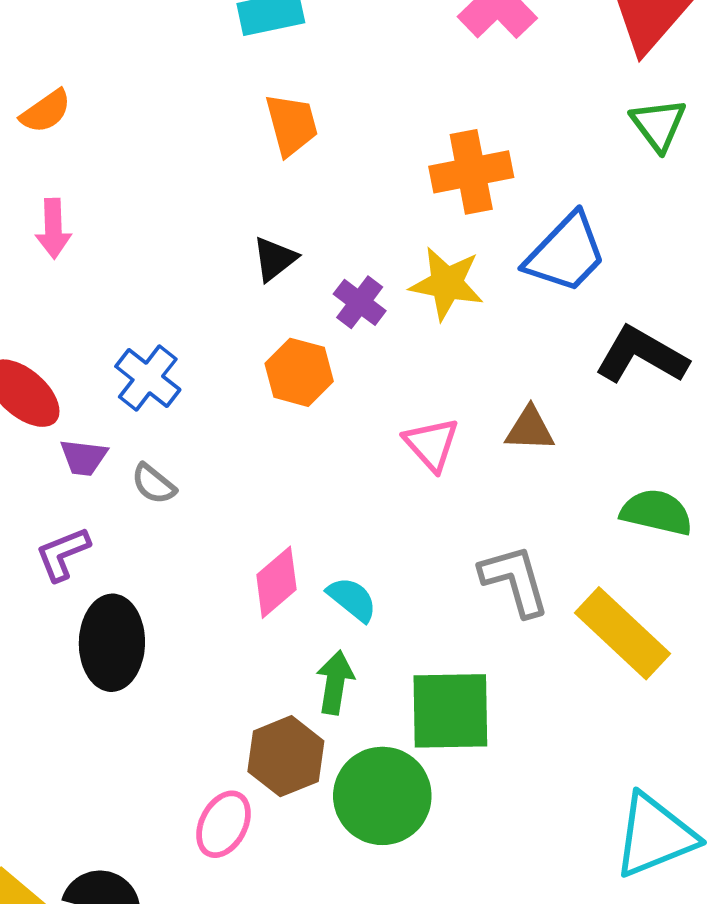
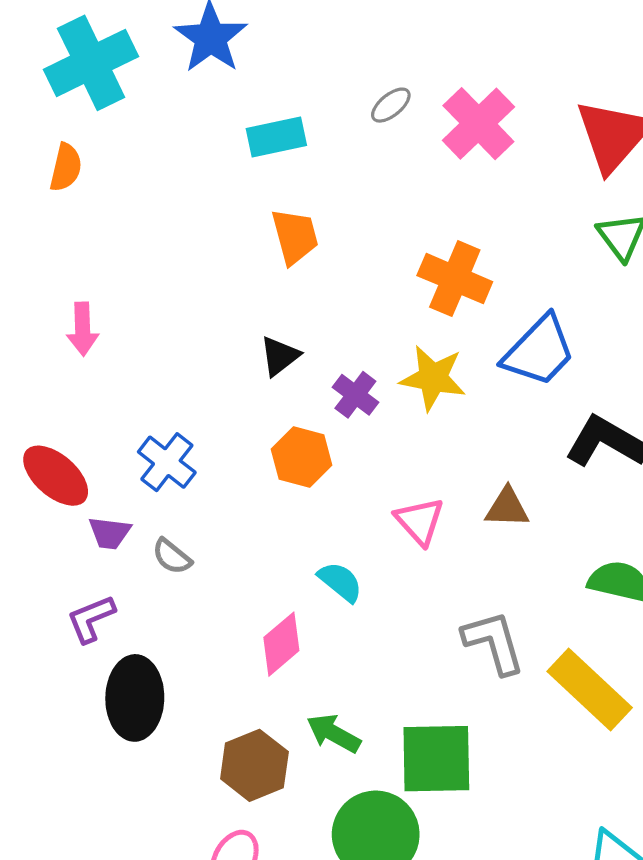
orange semicircle: (46, 111) -> (66, 167), moved, turned -42
orange cross: (471, 172) -> (455, 279), turned 34
cyan semicircle: (352, 599) -> (340, 582), moved
green arrow: (335, 682) -> (334, 733), turned -70
brown hexagon: (286, 756) -> (254, 765), moved

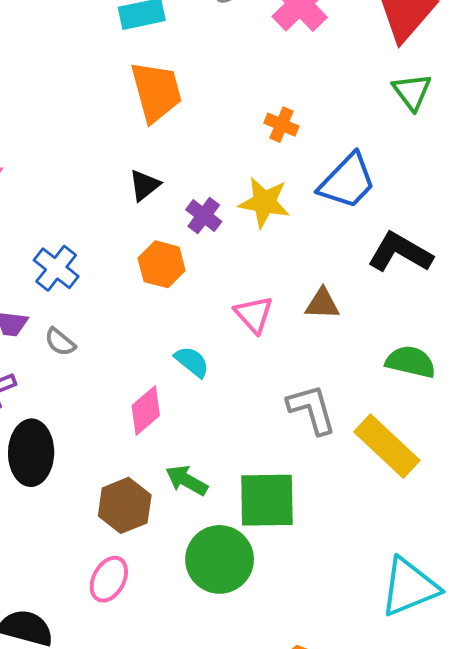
orange trapezoid: (295, 236) -> (156, 92), size x1.4
orange cross: (455, 279) -> (281, 125), size x0.6

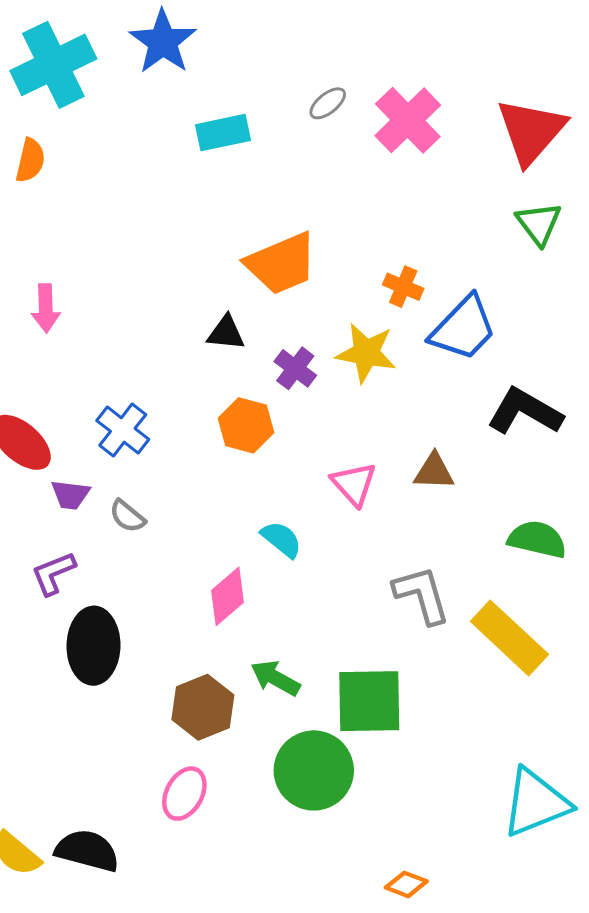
orange trapezoid: (156, 92) -> (281, 264), moved, turned 82
orange cross: (281, 125) -> (403, 287), moved
black triangle: (144, 185) -> (226, 333), turned 44

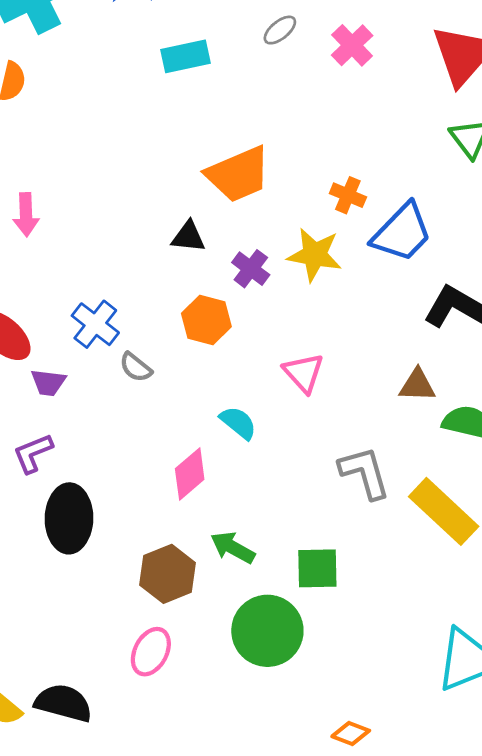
pink cross: (408, 120) -> (352, 45), size x0.7
brown triangle: (434, 472) -> (417, 385), moved
gray semicircle: (127, 516) -> (136, 367), moved
green square: (369, 701) -> (317, 568), size x0.7

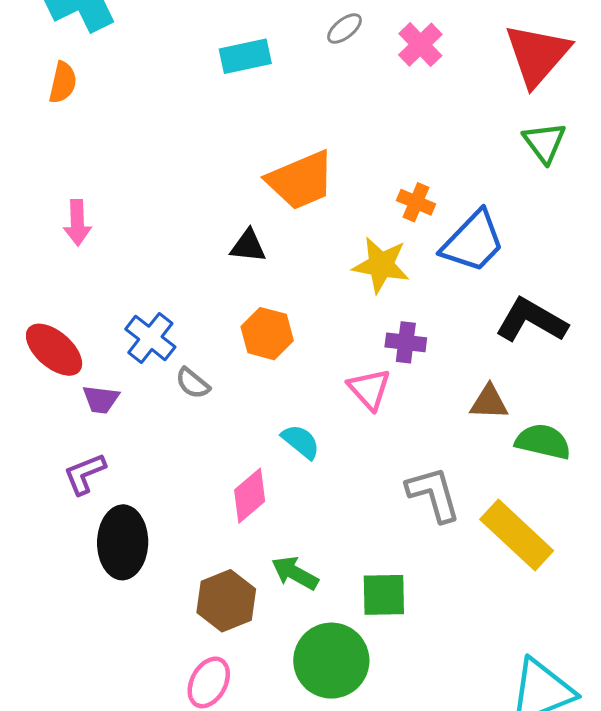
purple cross: (251, 269) -> (406, 342), moved, turned -30

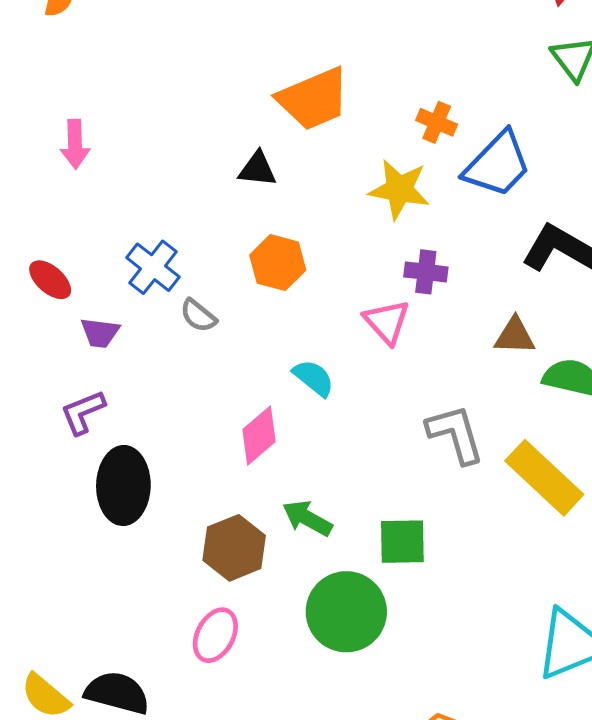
red ellipse: (54, 350) -> (50, 280), size x0.7

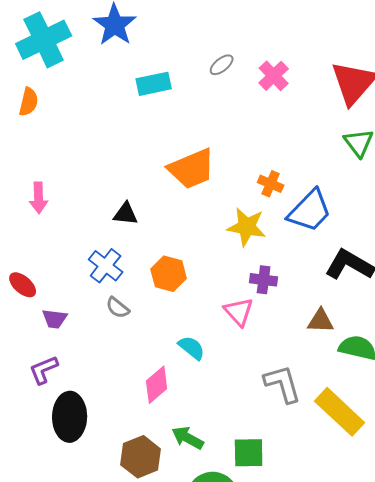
black triangle: (257, 169) -> (126, 214), moved
blue cross: (153, 267) -> (106, 266), moved

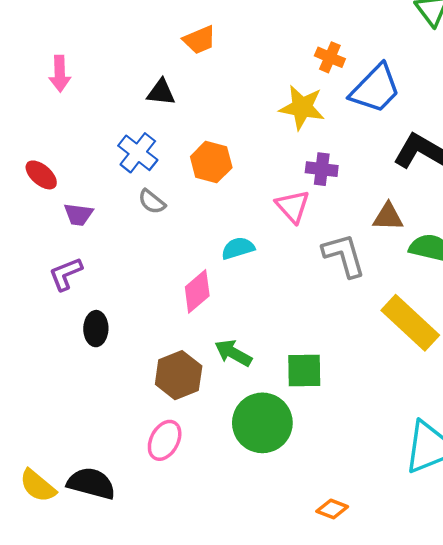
orange trapezoid: (192, 169) -> (199, 40), moved, size x0.6
cyan semicircle: (192, 348) -> (238, 248), turned -56
gray L-shape: (283, 384) -> (344, 255), moved
black ellipse: (70, 417) -> (96, 329), size x0.6

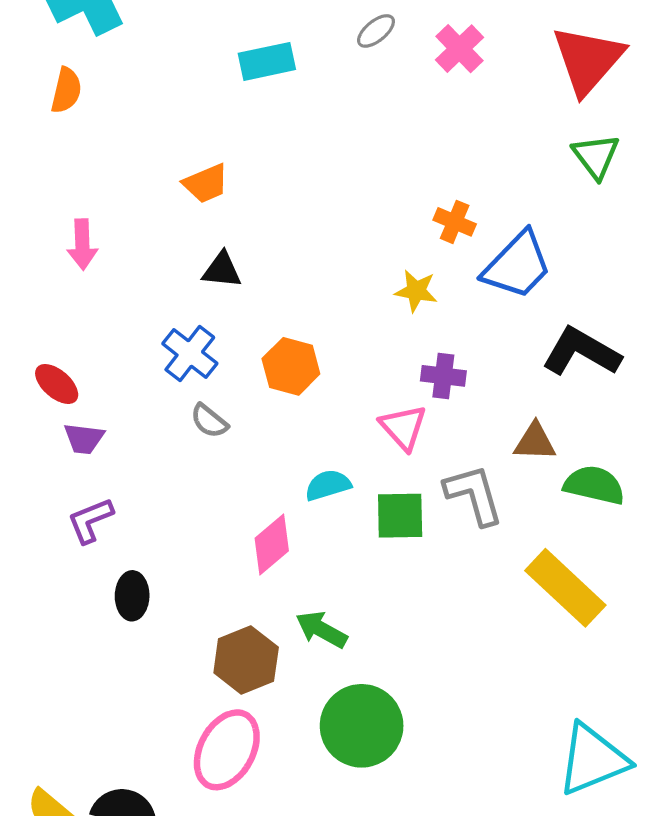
orange trapezoid: (199, 40) -> (206, 183), moved
yellow star: (302, 107) -> (416, 291), size x0.7
purple trapezoid: (78, 214) -> (84, 439), moved
green square: (304, 370) -> (400, 516), moved
pink ellipse: (165, 440) -> (227, 750), size x1.4

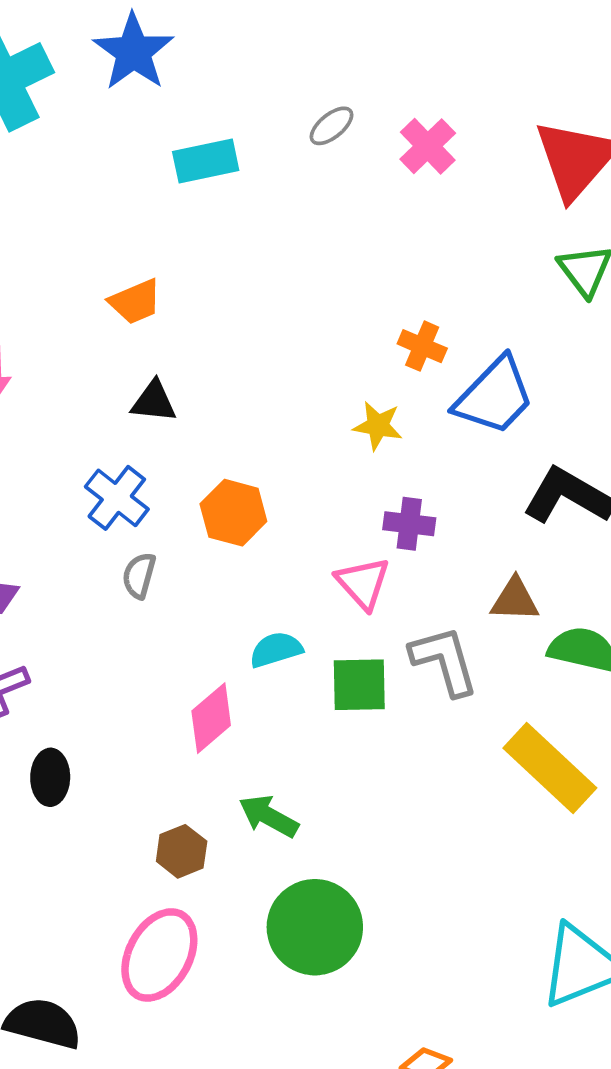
gray semicircle: (209, 421) -> (139, 576), turned 66
brown hexagon: (246, 660) -> (182, 851), size x0.7

